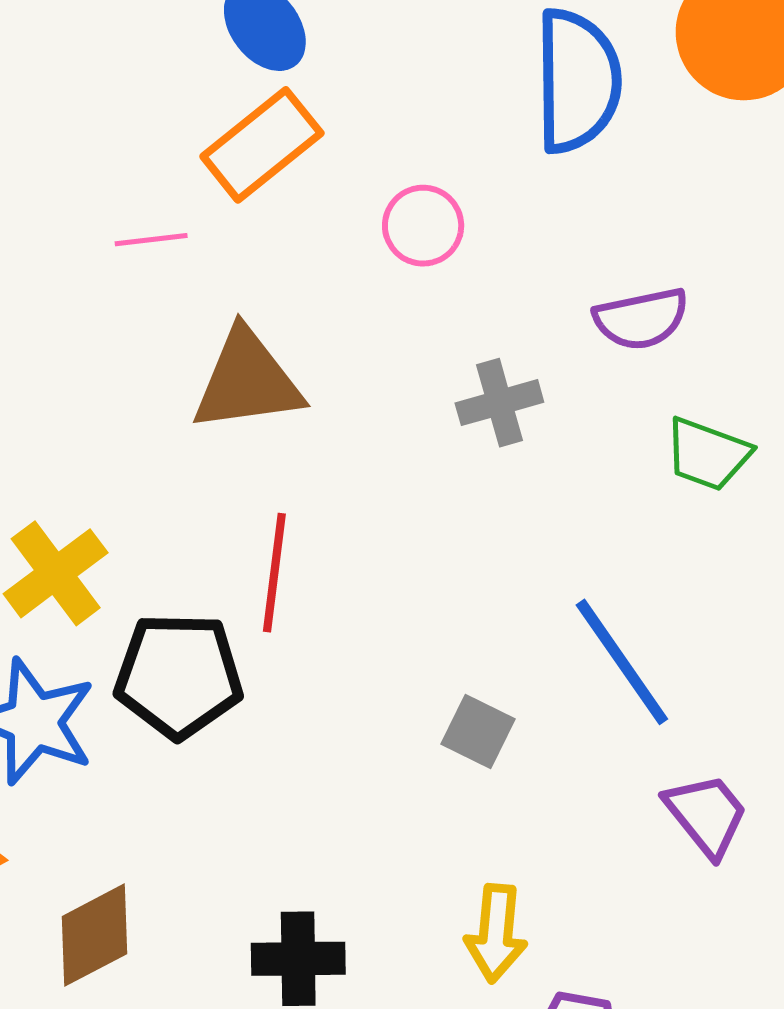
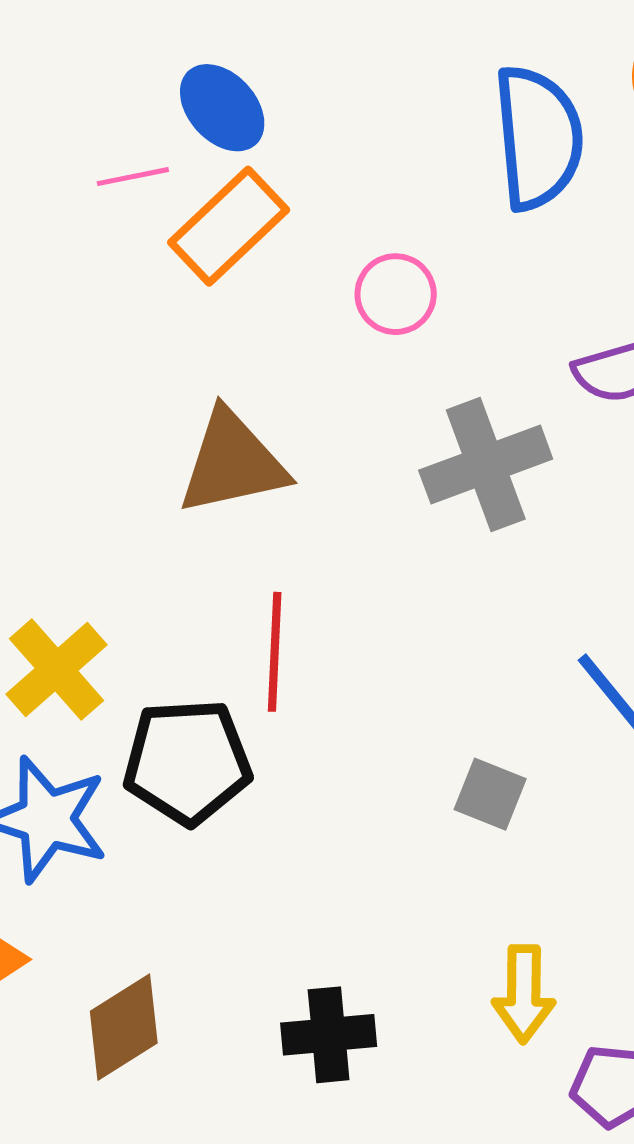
pink line: (151, 240) -> (133, 177), moved
gray cross: (499, 403) -> (486, 465), size x1.5

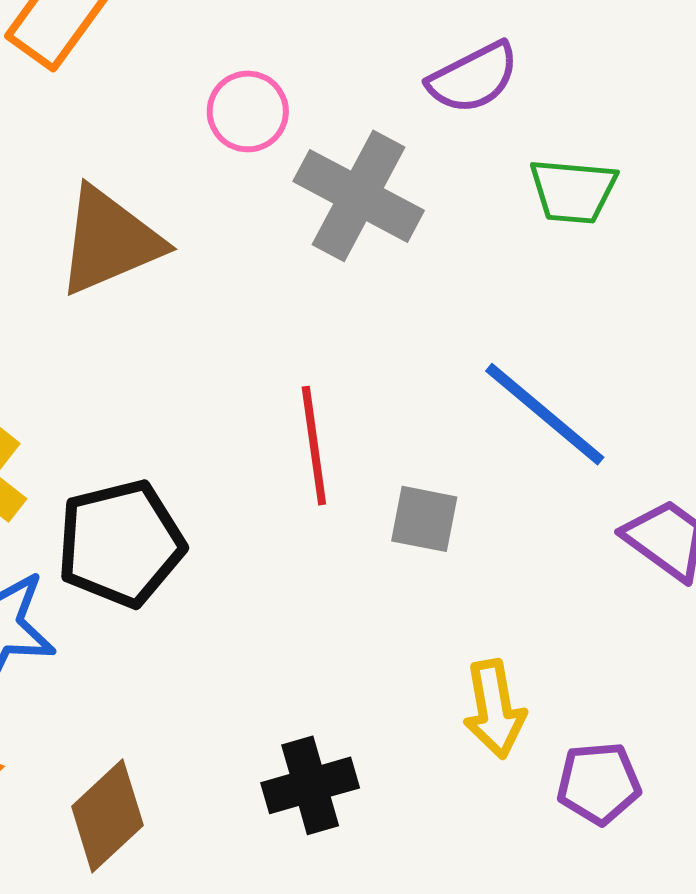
pink circle: (396, 294) -> (248, 111), moved
gray cross: (486, 465) -> (359, 196), turned -31
red line: (275, 652) -> (314, 446), moved

